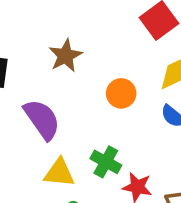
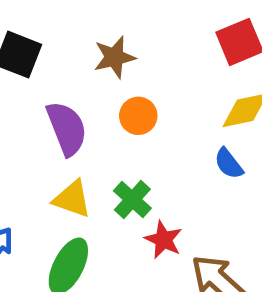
orange circle: (121, 93) -> (138, 116), moved

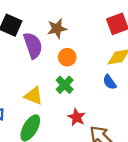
purple semicircle: (67, 128) -> (33, 45), moved
green cross: (132, 199) -> (65, 85), moved

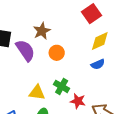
blue semicircle: (110, 82) -> (98, 64), turned -64
green cross: (65, 85) -> (62, 86), moved

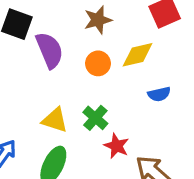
brown star: (42, 31) -> (98, 20), moved
yellow diamond: (100, 41) -> (138, 55), moved

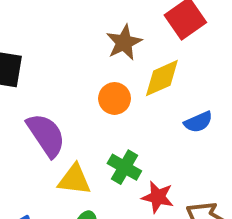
brown star: (98, 20) -> (124, 42), moved
purple semicircle: (49, 50) -> (46, 135), moved

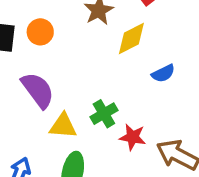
orange circle: (115, 98) -> (40, 32), moved
green cross: (124, 167) -> (104, 114), turned 32

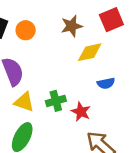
red star: (133, 137) -> (81, 112), moved

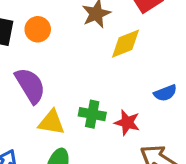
blue semicircle: (106, 83) -> (165, 93), moved
green cross: (56, 101) -> (92, 114), turned 36

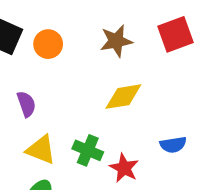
yellow diamond: (125, 44) -> (123, 97), moved
purple semicircle: (30, 85) -> (26, 104), size x0.6

